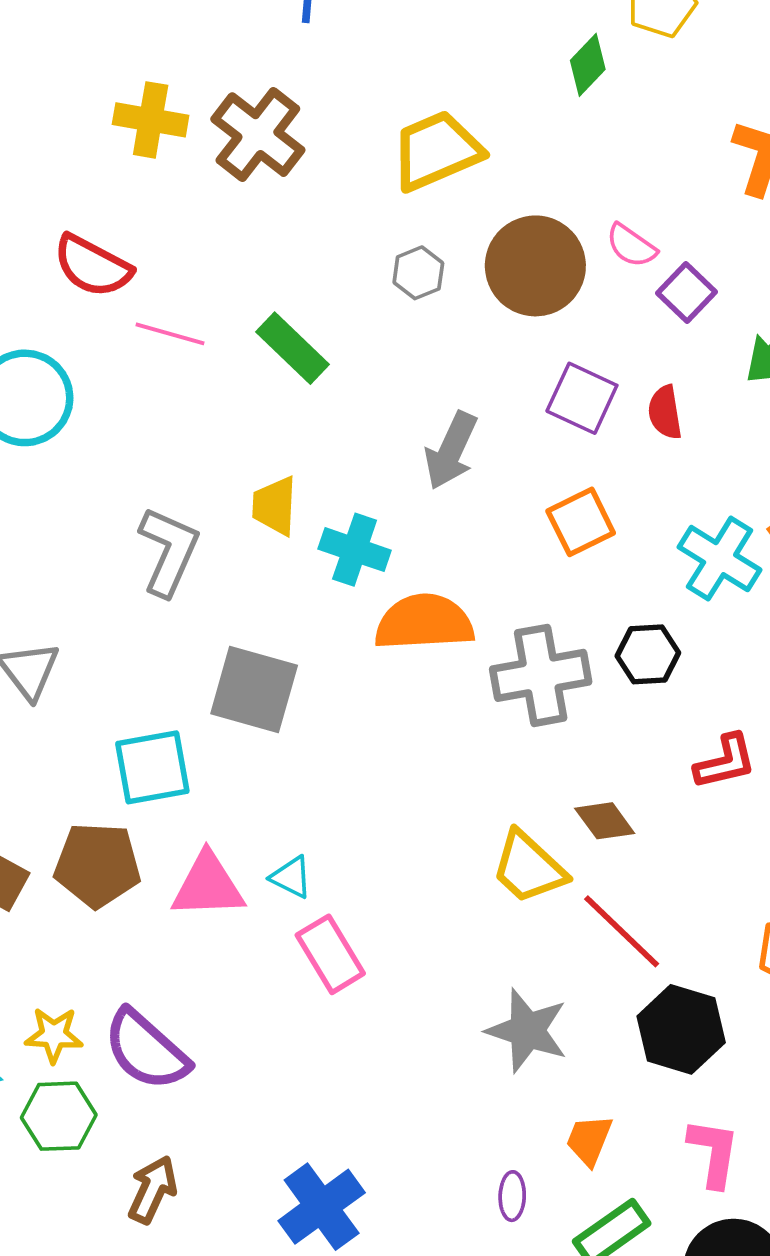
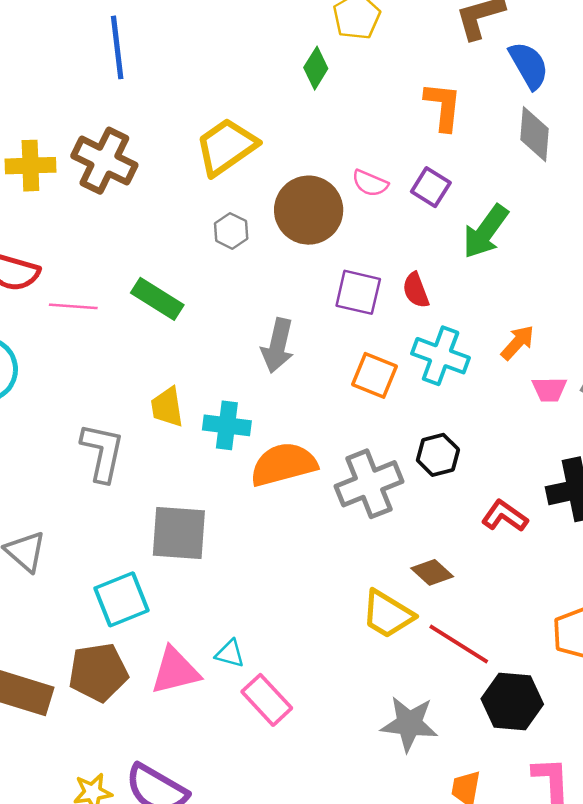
purple square: (687, 293) -> (431, 187), moved
orange square: (581, 522) -> (374, 375), turned -30
cyan cross: (720, 559) -> (441, 356), moved
red L-shape: (725, 762) -> (505, 516), turned -120

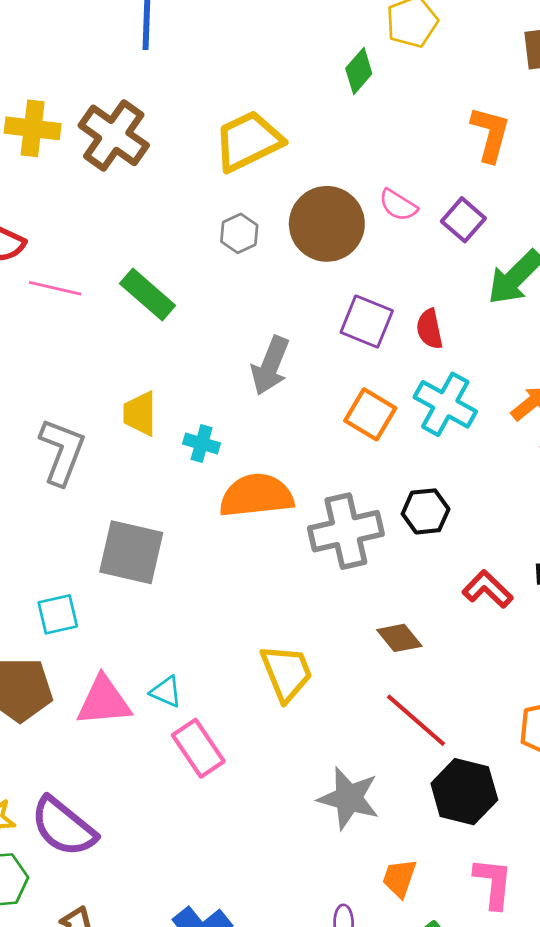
cyan cross: (227, 425) -> (202, 443), size x0.7
cyan square: (121, 599) -> (58, 614), size x0.7
yellow trapezoid: (388, 614) -> (286, 673), moved, turned -152

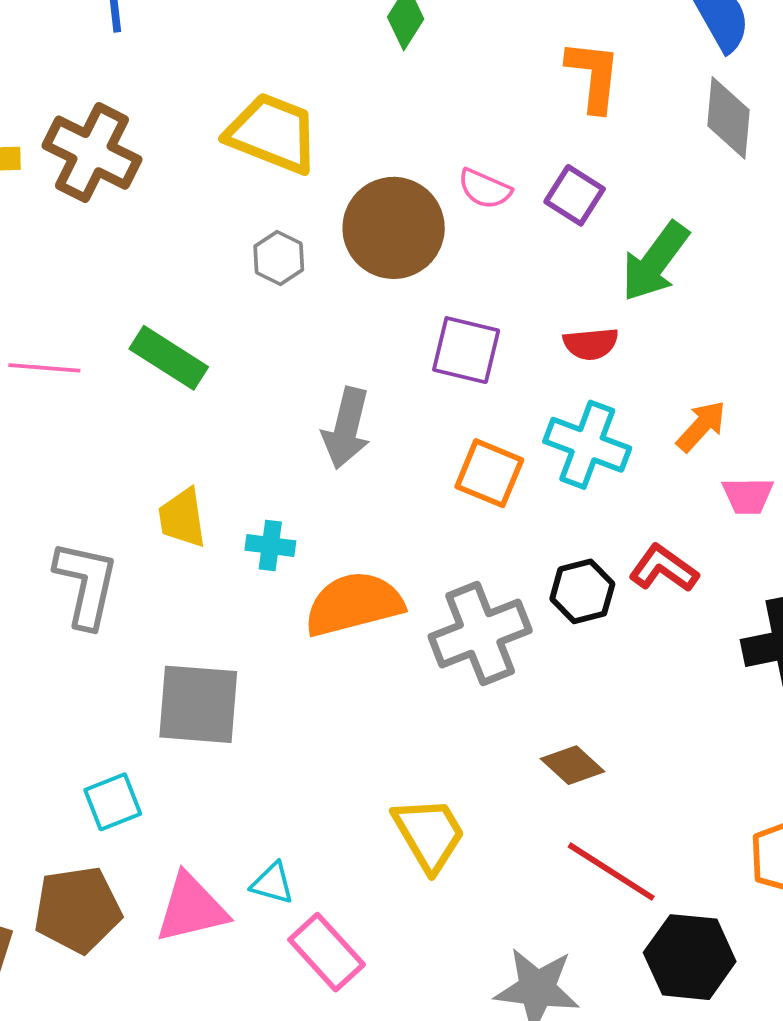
yellow trapezoid: (248, 141) -> (272, 133), turned 56
red semicircle: (430, 329) -> (591, 344), moved, turned -75
red L-shape: (488, 589) -> (664, 568), moved

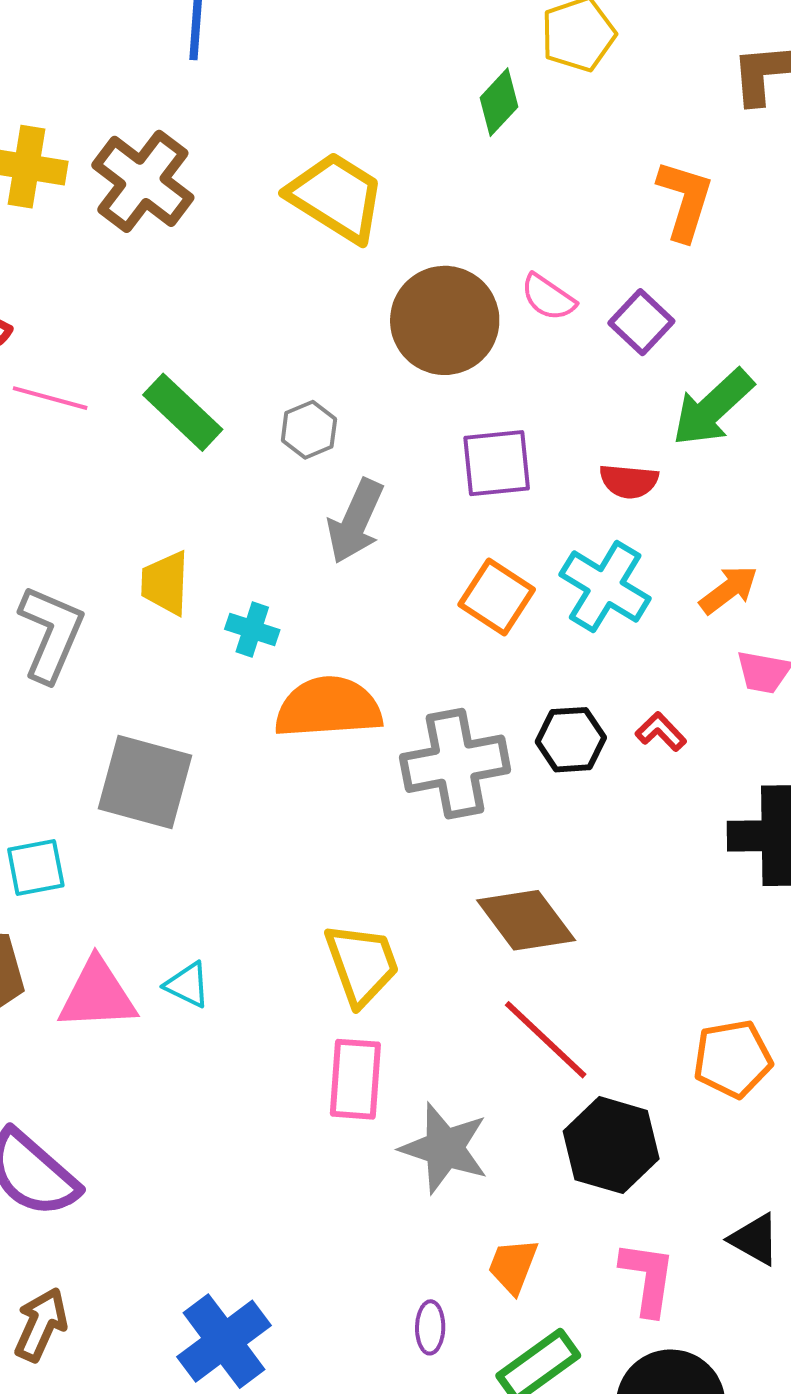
gray hexagon: (279, 258) -> (309, 430), moved
purple square: (466, 350) -> (497, 463), turned -30
red L-shape: (664, 568) -> (661, 732), size x0.7
brown diamond: (572, 765) -> (526, 920), size x1.5
pink rectangle: (327, 952) -> (355, 1079), moved, turned 36

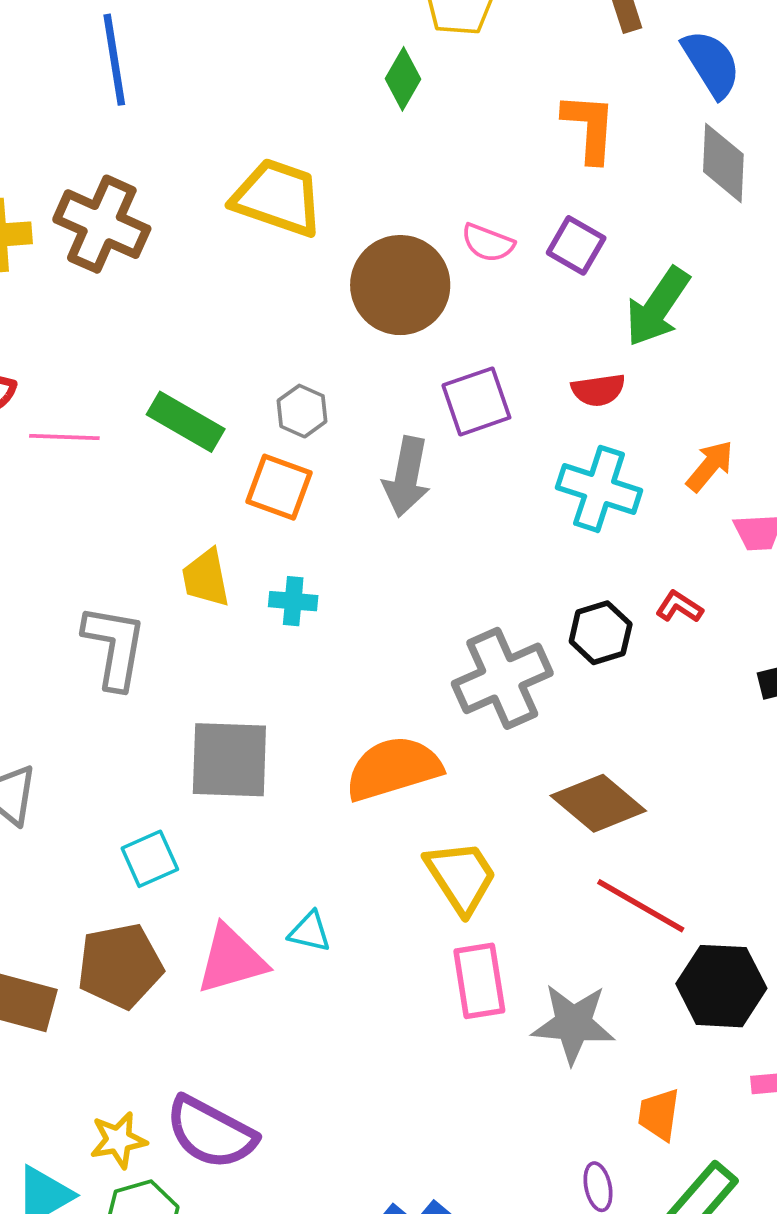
gray arrow: (355, 521) -> (407, 477), moved
orange square: (497, 597) -> (279, 487), moved
orange semicircle: (328, 707) -> (393, 768), moved

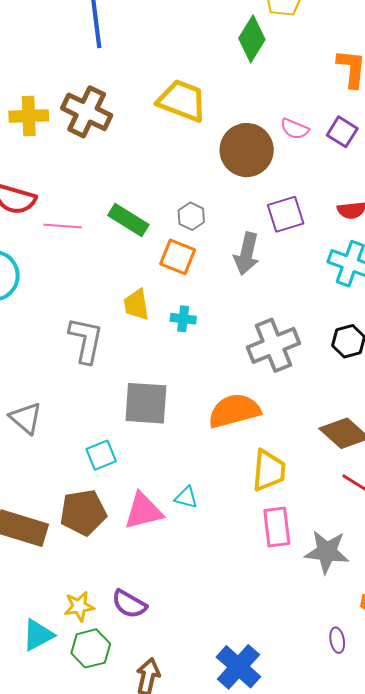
green diamond: (403, 79) -> (252, 39), size x1.4
gray cross: (502, 678) -> (273, 345), moved
yellow trapezoid: (461, 877) -> (269, 470), turned 36
purple semicircle: (211, 1133) -> (129, 604), size x0.7

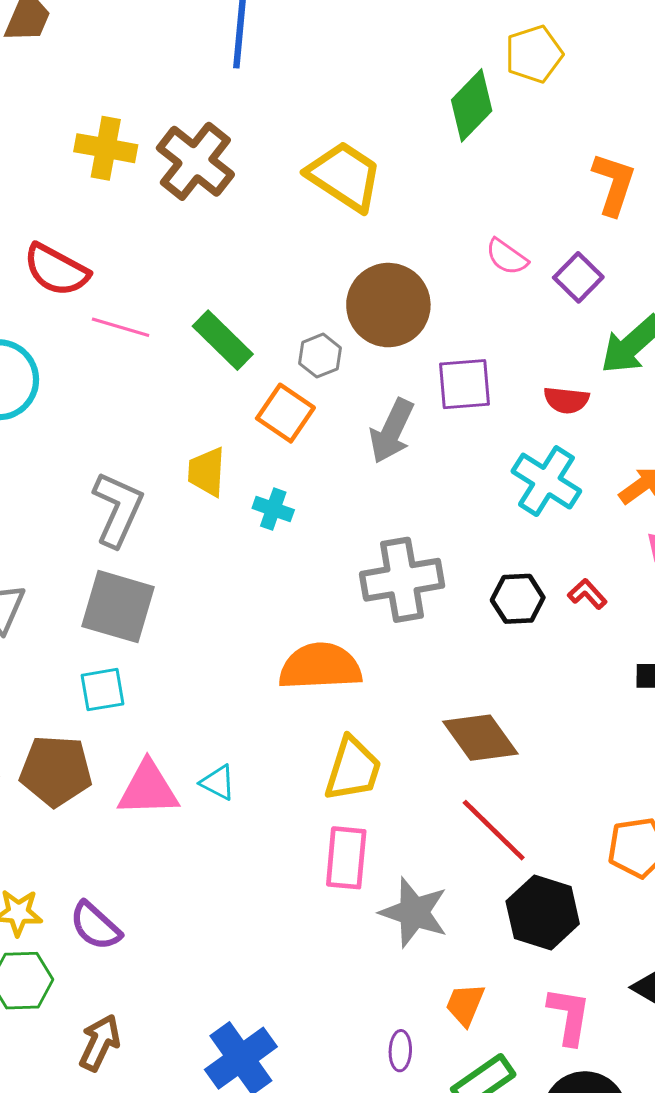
brown circle: (247, 150) -> (388, 305), moved
gray square: (146, 403) -> (118, 607), moved

